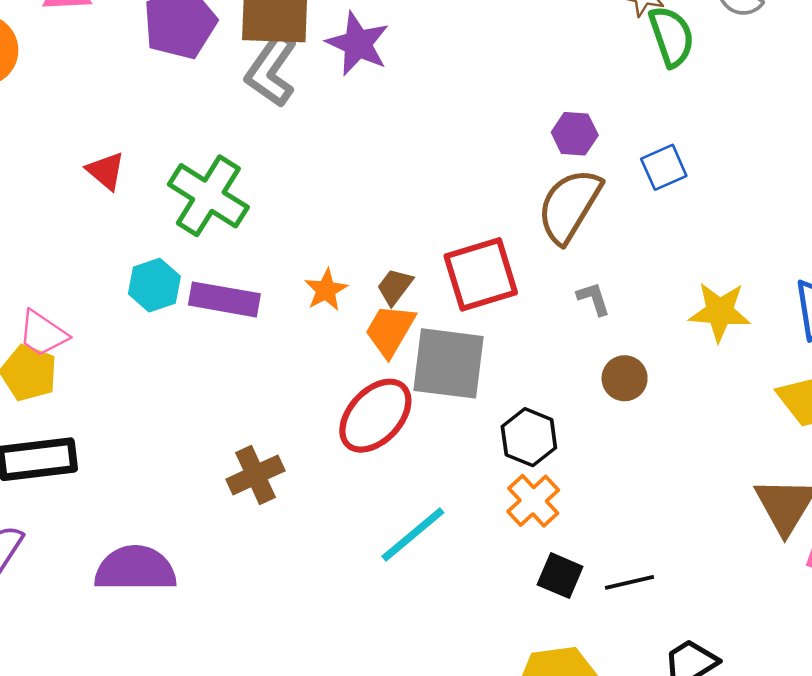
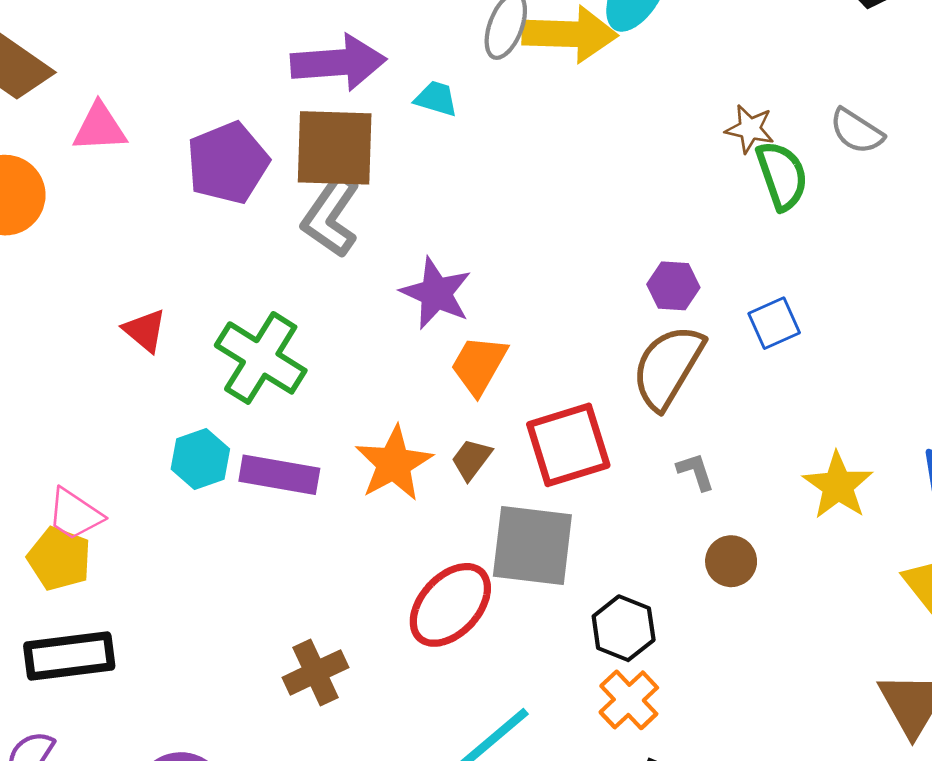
purple star: (358, 44) -> (436, 293), moved
orange star: (326, 290) -> (394, 463), size x1.6
yellow star: (720, 312) -> (838, 486), turned 30
orange trapezoid: (390, 330) -> (479, 365), moved

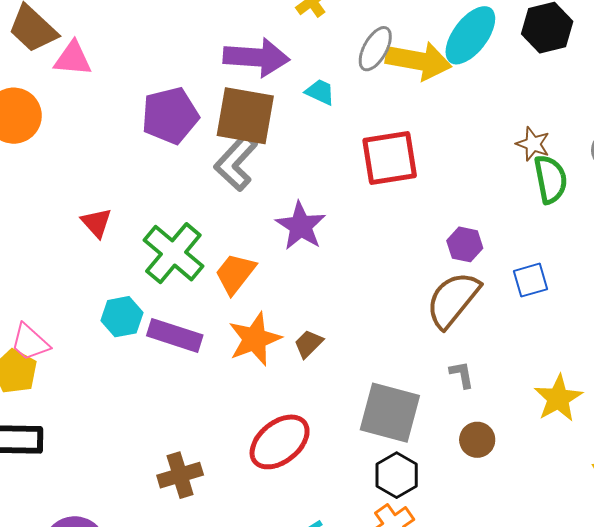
pink triangle: (100, 128) -> (73, 59), moved
orange trapezoid: (479, 365) -> (235, 273), moved
red square: (568, 445) -> (390, 158), moved
gray square: (532, 546) -> (390, 413), moved

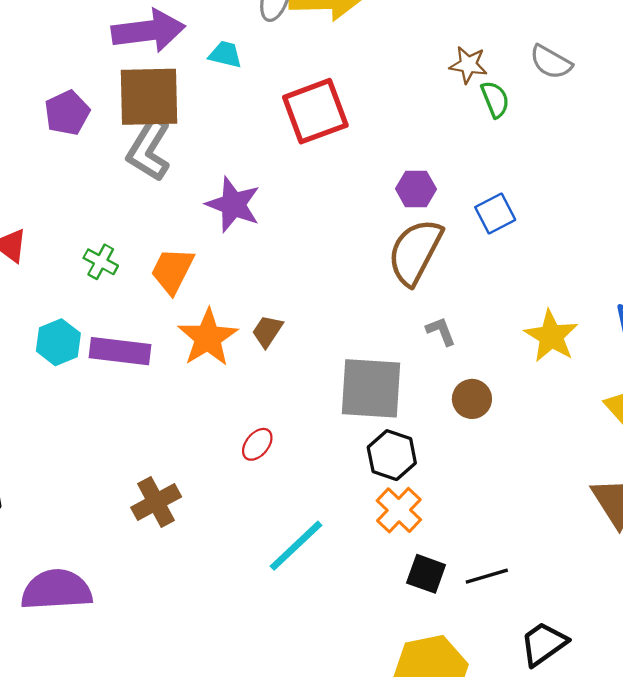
purple pentagon: (170, 116) -> (67, 113), size x0.7
green semicircle: (551, 179) -> (495, 99), size x0.7
green cross: (173, 253) -> (101, 262), size x0.5
red ellipse: (280, 442) -> (257, 444), size x0.5

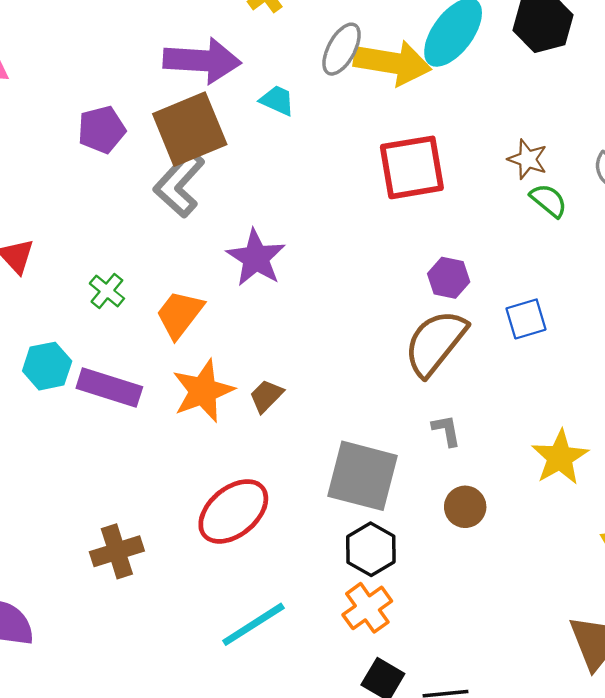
brown square: (149, 97) -> (190, 129), turned -32
green semicircle: (495, 99) -> (549, 200), turned -39
red square: (315, 111) -> (412, 167), moved
red ellipse: (257, 444) -> (233, 511), size x2.0

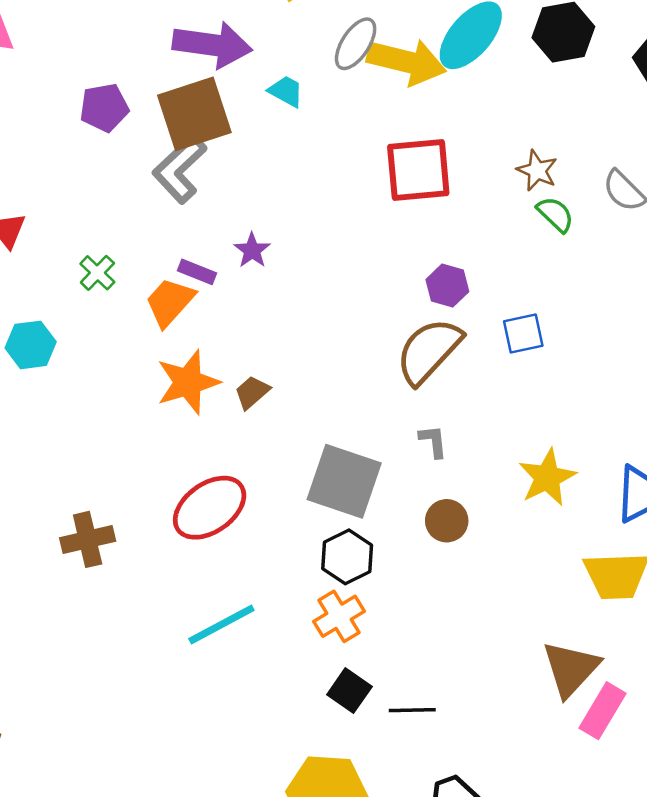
purple star: (256, 258) -> (252, 250), size x0.6
purple rectangle: (109, 387) -> (197, 272), moved, size x0.6

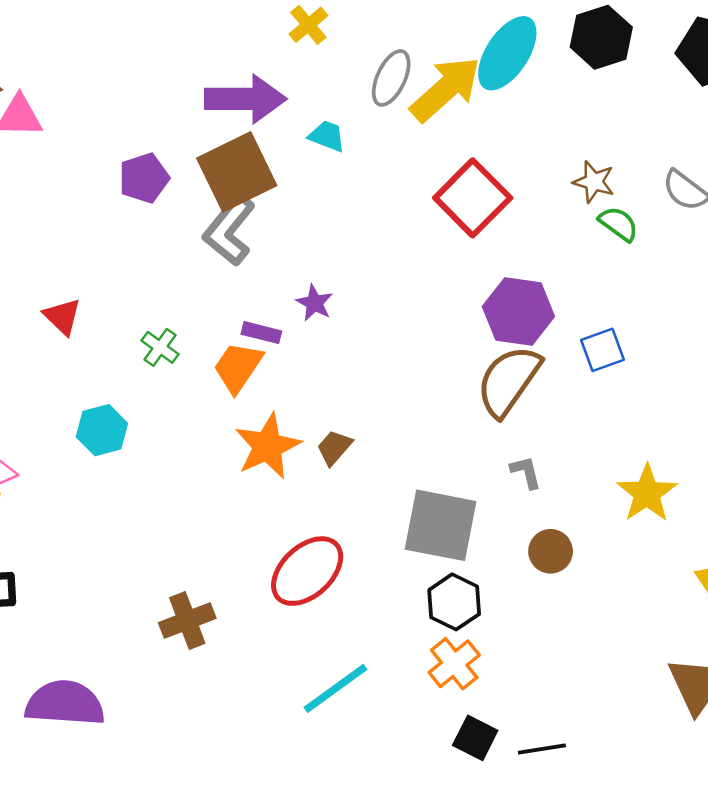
yellow arrow: (406, 62) -> (446, 89), turned -48
red square: (418, 170) -> (473, 198), turned -32
purple hexagon: (447, 286) -> (518, 312), size x1.6

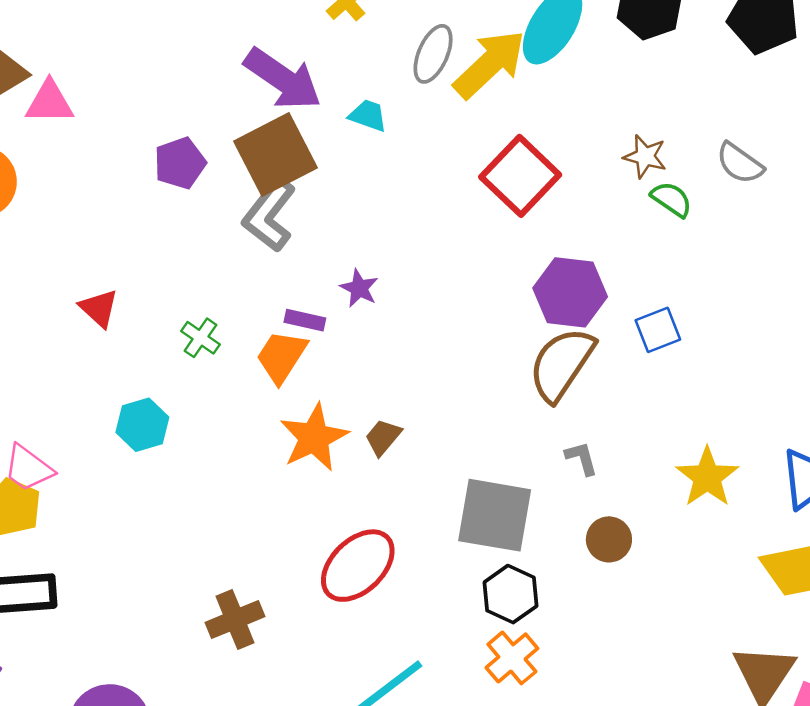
purple arrow: (245, 99) -> (283, 79), turned 36

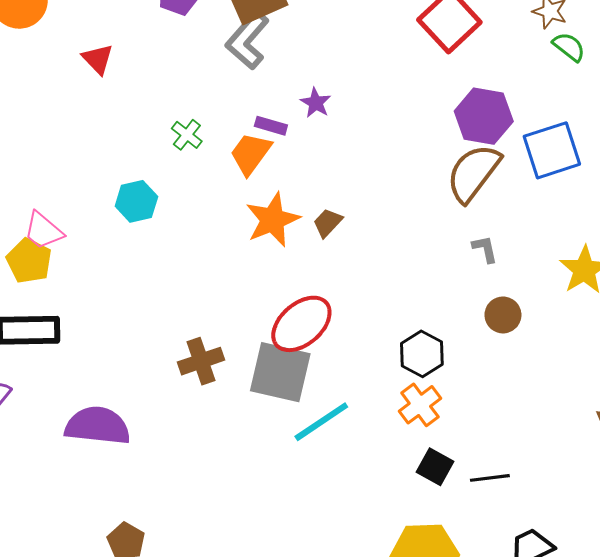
red triangle: (99, 308) -> (98, 59), moved
blue square: (658, 330) -> (552, 150), size x1.6
gray square: (495, 515) -> (280, 372), moved

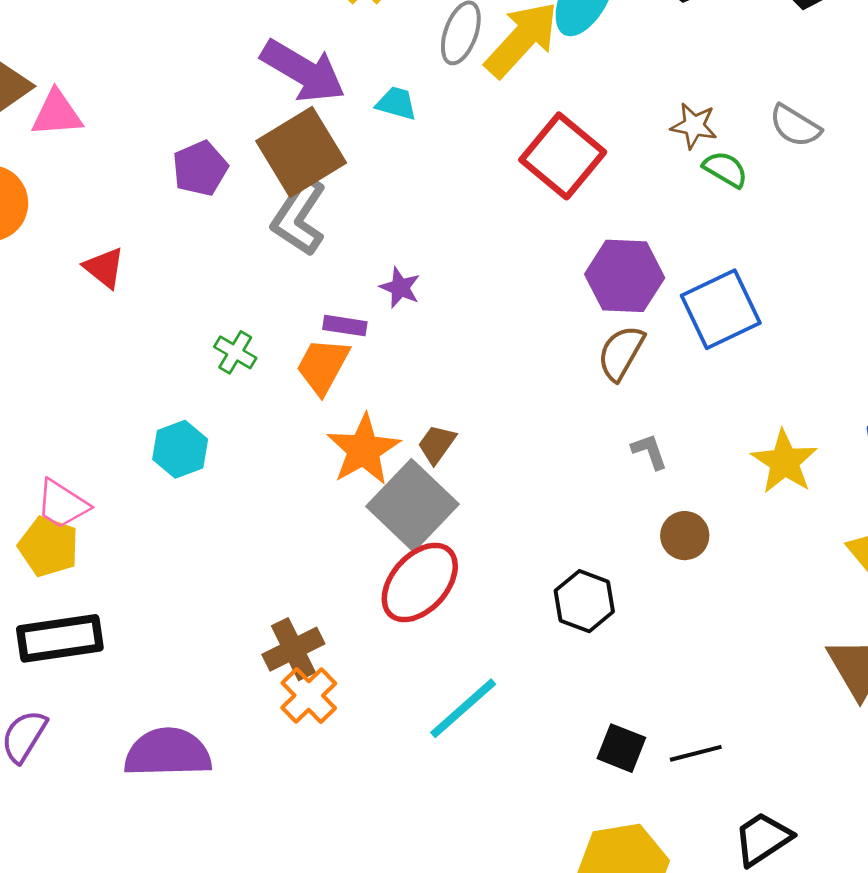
brown semicircle: (473, 173) -> (621, 353), size x0.7
gray square: (280, 372) -> (412, 505), moved, turned 38
orange cross: (420, 405) -> (309, 696), moved

